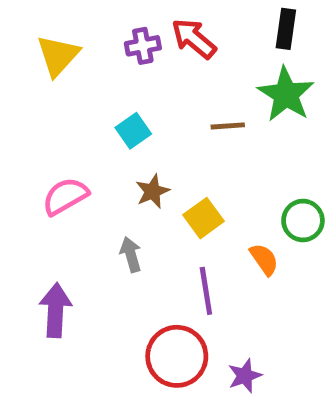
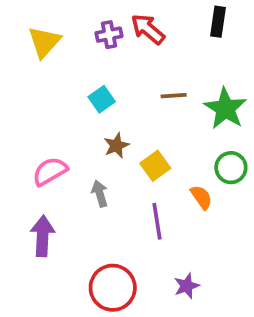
green star: (286, 94) -> (225, 109), moved
pink semicircle: (65, 196) -> (50, 171), moved
red circle: (177, 356) -> (113, 288), moved

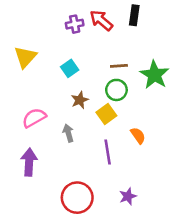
black rectangle: (218, 22) -> (134, 15), moved
yellow triangle: (44, 42) -> (25, 57), moved
green circle: (231, 168) -> (116, 90), moved

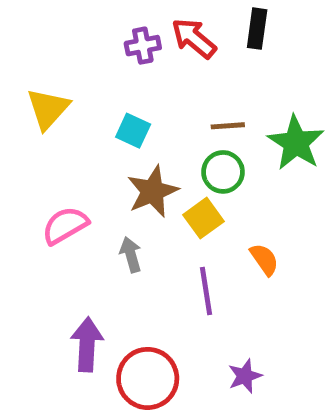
cyan square: (70, 68) -> (133, 131), turned -30
brown star: (80, 100) -> (153, 191), size x1.5
purple arrow: (29, 162) -> (87, 344), moved

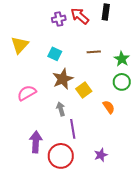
green star: (296, 143) -> (122, 59), size x0.7
green circle: (223, 172) -> (122, 82), moved
gray arrow: (131, 255) -> (61, 109), moved
purple line: (206, 291) -> (73, 129), moved

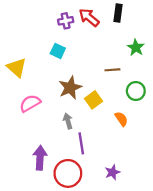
yellow triangle: (20, 45) -> (17, 68), moved, turned -30
brown line: (94, 52) -> (112, 70), moved
cyan square: (55, 54) -> (58, 51), moved
green star: (122, 59) -> (136, 48), moved

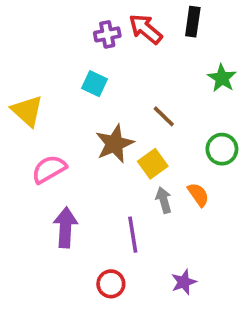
brown line: (112, 70) -> (164, 116), moved, turned 48
gray arrow: (68, 121) -> (164, 200), moved
purple arrow: (40, 158) -> (65, 227), moved
red circle: (68, 173) -> (111, 284), size x0.6

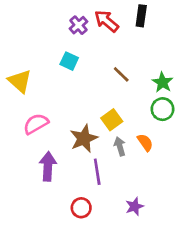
purple cross: (107, 34) -> (79, 25), turned -30
green star: (222, 78) -> (162, 82), moved
brown line: (164, 116) -> (121, 74), moved
brown star: (115, 144) -> (84, 138), moved

